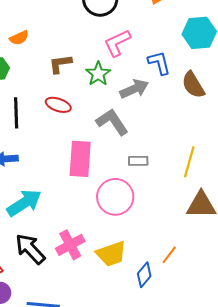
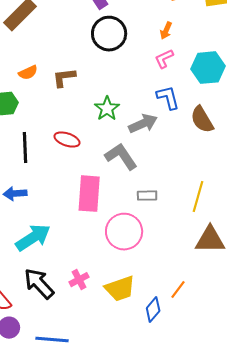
pink L-shape: (117, 43) -> (164, 59), moved, size x0.7
brown L-shape: (60, 64) -> (64, 78), moved
pink cross: (70, 245) -> (79, 280), size x0.7

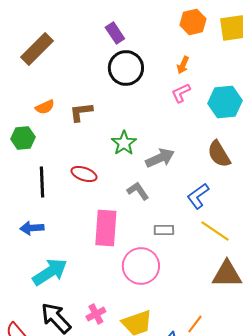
blue L-shape: (168, 98) -> (198, 196), moved, turned -112
gray L-shape: (121, 157) -> (138, 191), size x0.7
yellow line: (198, 197) -> (215, 231), turned -72

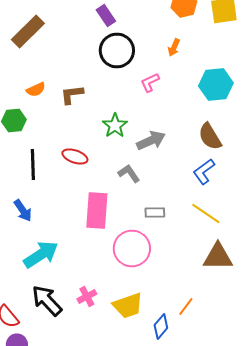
pink L-shape: (181, 93) -> (150, 82), moved
blue L-shape: (198, 196) -> (204, 172), moved
blue arrow: (32, 228) -> (23, 210), turned -120

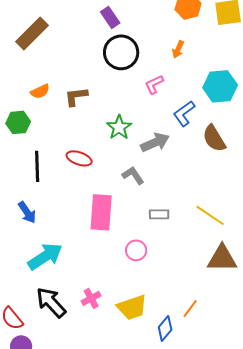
blue L-shape: (204, 172) -> (184, 113), moved
pink circle: (132, 248) -> (136, 250), size x0.6

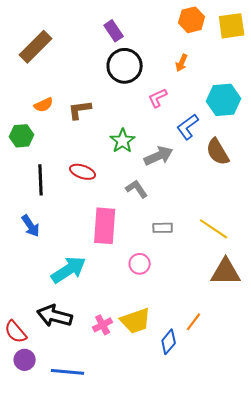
cyan arrow: (45, 256) -> (69, 270), moved
pink cross: (91, 298) -> (103, 325), moved
black arrow: (51, 302) -> (55, 316), turned -32

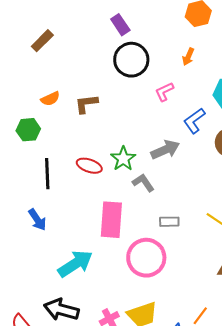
brown rectangle: (36, 47) -> (42, 41), size x0.7
green star: (123, 141) -> (123, 159), moved
pink circle: (140, 264) -> (146, 258), size x1.8

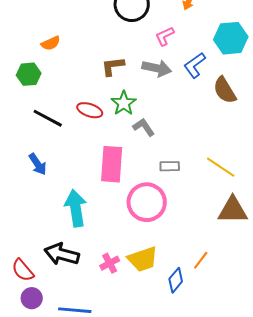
brown L-shape: (86, 104) -> (113, 66), moved
gray arrow: (165, 150) -> (157, 68), moved, turned 36
black line: (47, 174) -> (48, 118), turned -60
cyan arrow: (75, 264) -> (76, 208), turned -66

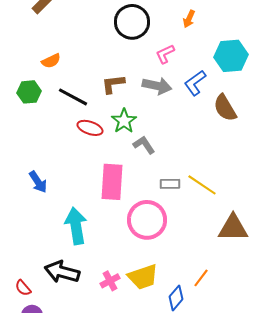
black line: (48, 118) -> (73, 97), moved
yellow line: (221, 167) -> (202, 185), moved
red semicircle: (23, 270) -> (23, 288), size x0.7

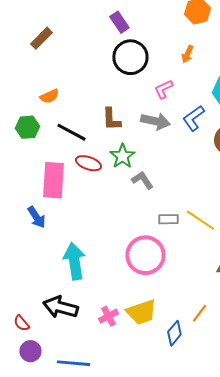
brown L-shape: (113, 84) -> (111, 119), turned -85
pink rectangle: (112, 182) -> (53, 180), moved

